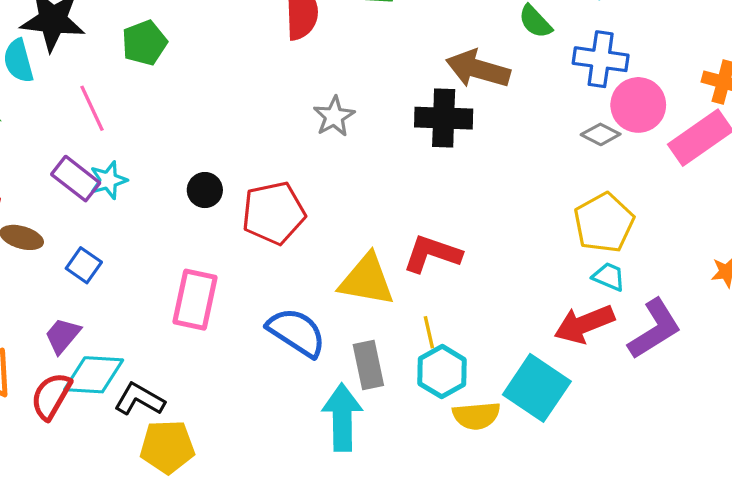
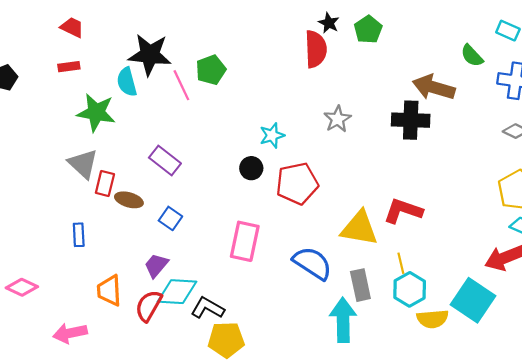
pink line: (92, 108) -> (181, 85), moved
cyan star: (108, 180) -> (272, 135), moved

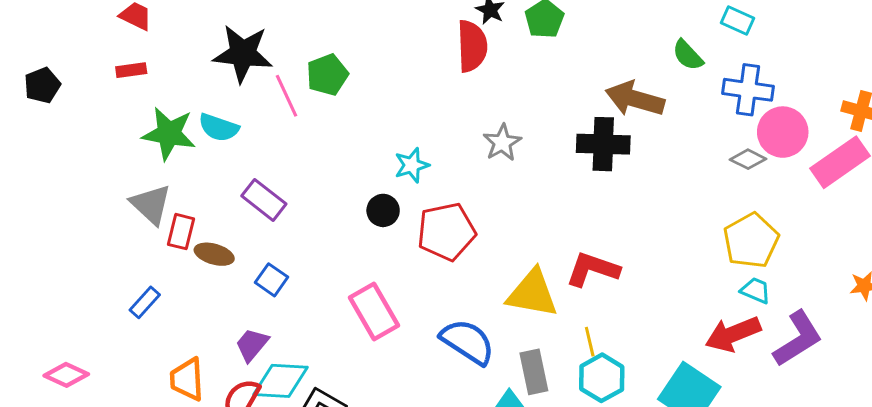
cyan semicircle: (127, 82) -> (219, 128), moved, turned -56
blue rectangle: (79, 235) -> (145, 302), turned 45
pink rectangle: (245, 241) -> (374, 312), turned -42

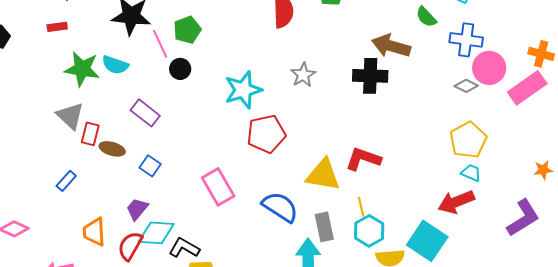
cyan star: (412, 165) -> (243, 90), size x1.6
black circle: (383, 210) -> (180, 69), moved
purple L-shape: (798, 339) -> (523, 218), moved

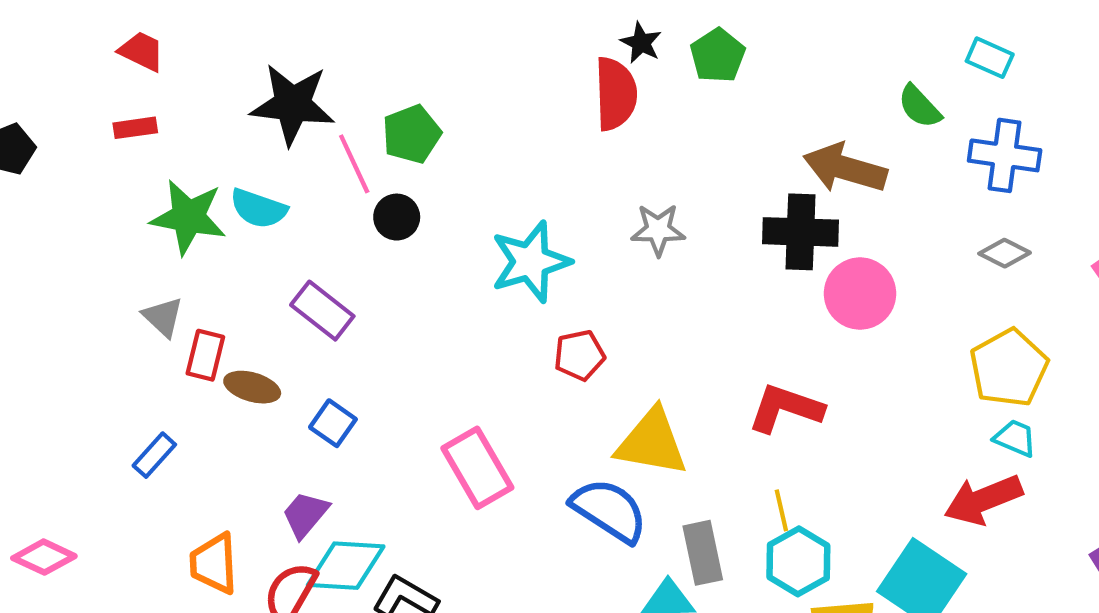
pink circle: (489, 68) -> (860, 294), moved
gray star: (303, 75) -> (658, 230), turned 30
gray triangle: (70, 116) -> (163, 317), size x0.7
red pentagon: (266, 134) -> (579, 355), size x0.6
yellow triangle: (323, 175) -> (652, 442), moved

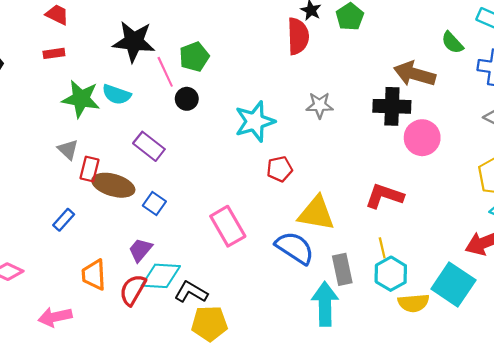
brown ellipse: (252, 387) -> (113, 185), size x1.5

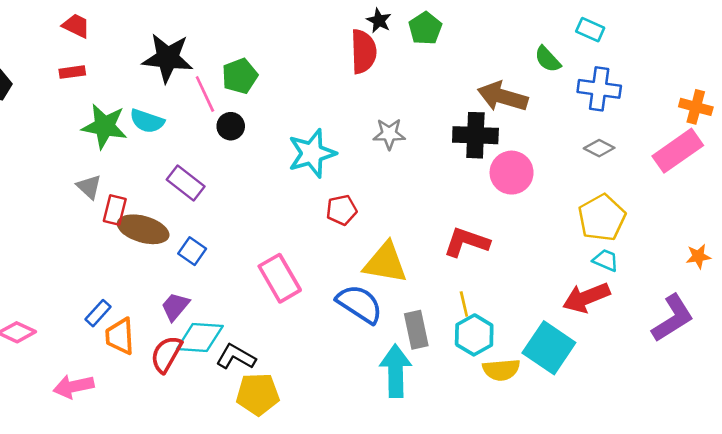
blue rectangle: (64, 220) -> (98, 313), moved

